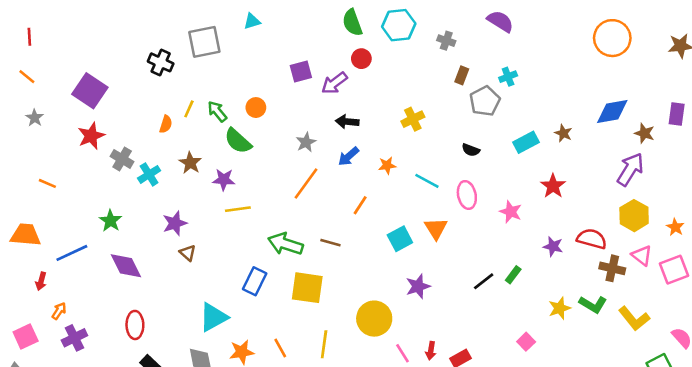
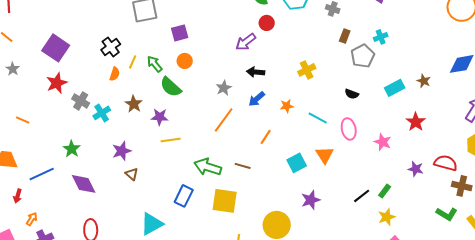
black cross: (161, 62) -> (111, 47), moved, turned 30
purple square: (301, 72) -> (180, 33), moved
yellow star: (559, 308) -> (387, 217), moved

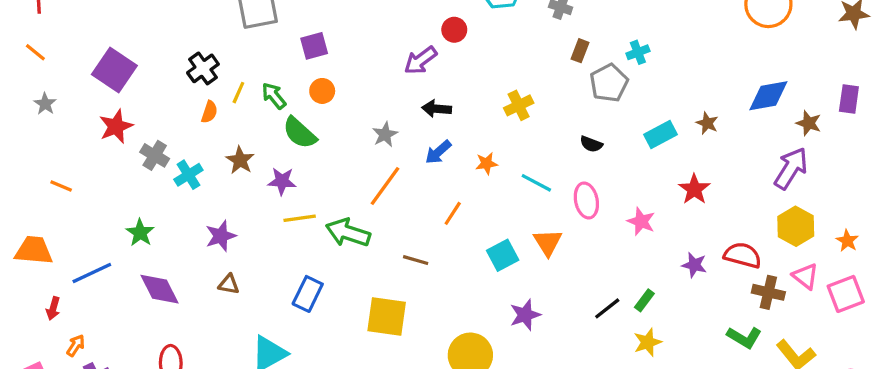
green arrow: (208, 167) -> (348, 233), moved
brown triangle: (132, 174) -> (229, 284), moved, turned -32
blue rectangle: (184, 196) -> (308, 294), moved

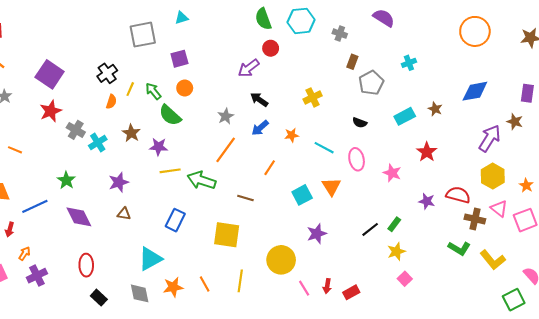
cyan cross: (638, 52) -> (409, 63), moved
black arrow: (437, 109) -> (259, 100), turned 30
brown star: (809, 123) -> (515, 122), moved

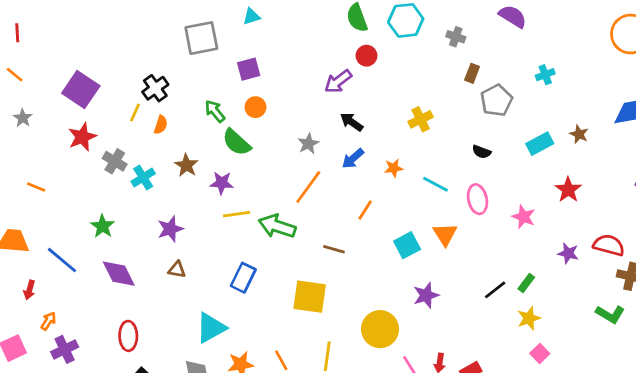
yellow line: (130, 89) -> (135, 113), moved
blue line: (35, 206) -> (62, 260), turned 65

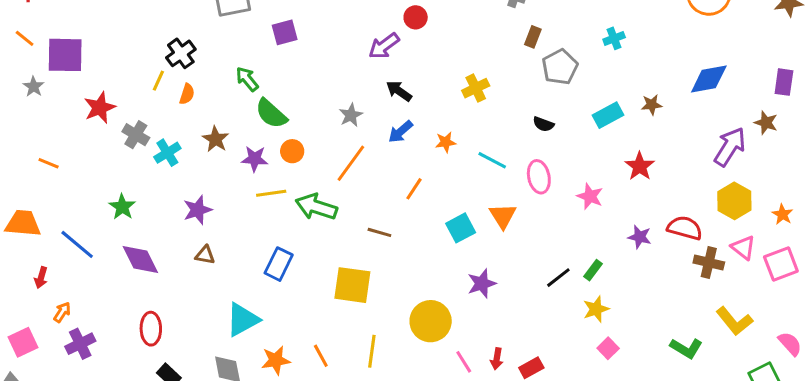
purple square: (81, 90) -> (65, 55), moved, turned -33
orange circle: (255, 107) -> (292, 151), moved
brown star: (579, 134) -> (652, 105), turned -30
green L-shape: (610, 314) -> (686, 348), moved

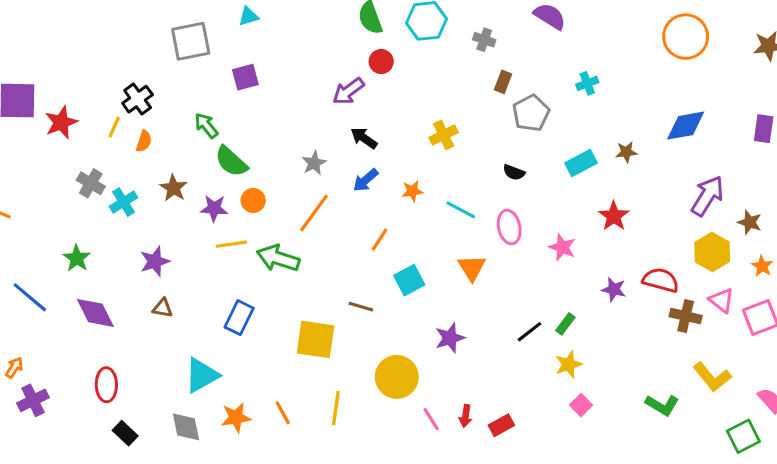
red star: (100, 108) -> (61, 122), moved
brown star: (766, 123) -> (750, 222), moved
cyan square: (461, 228) -> (409, 280), moved
brown line: (379, 232) -> (361, 307), moved

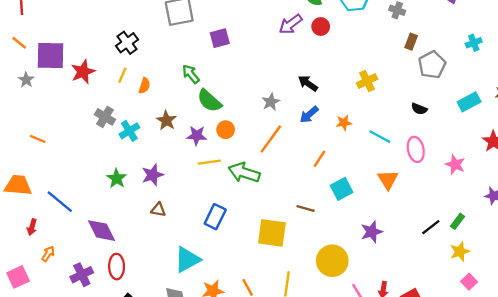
purple arrow: (348, 91) -> (291, 24), moved
black cross: (138, 99) -> (127, 43), moved
green star: (77, 258) -> (117, 178), moved
purple diamond: (95, 313) -> (102, 231), moved
purple cross: (33, 400) -> (82, 275), moved

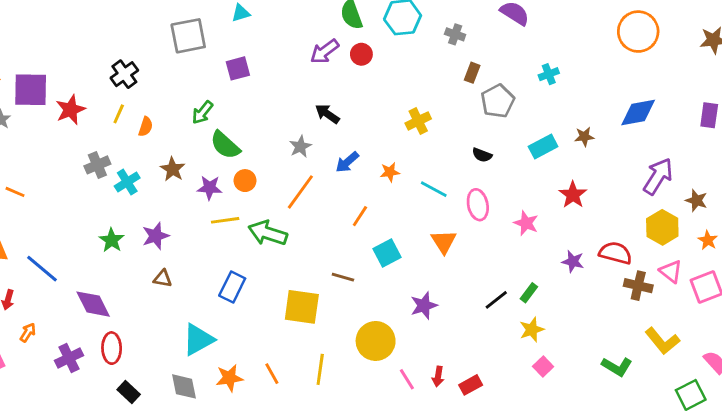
green arrow: (191, 74) -> (202, 112), turned -102
black arrow: (308, 83) -> (327, 114), moved
gray cross: (105, 117) -> (97, 165), turned 36

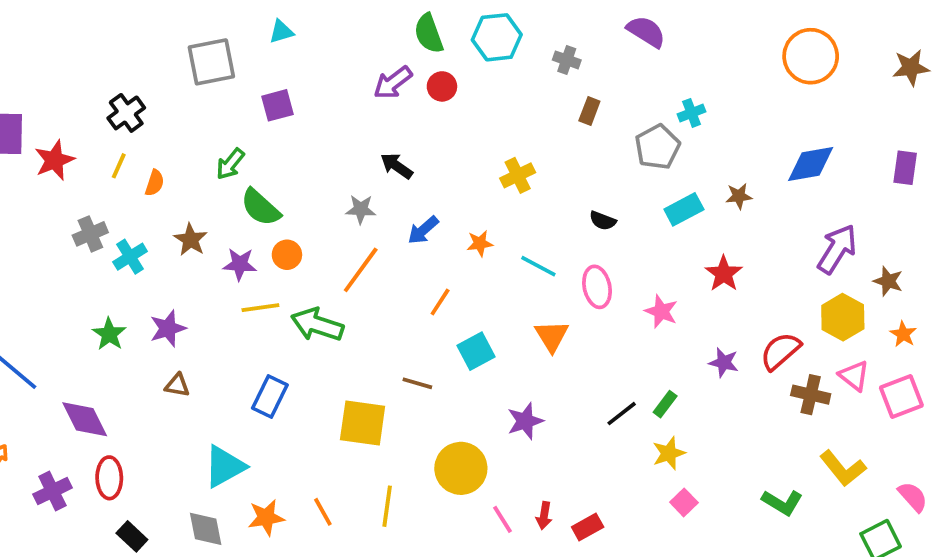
gray pentagon: (498, 101) -> (658, 147), moved
gray star: (300, 147) -> (361, 209), turned 30
red semicircle: (615, 253) -> (780, 351), turned -56

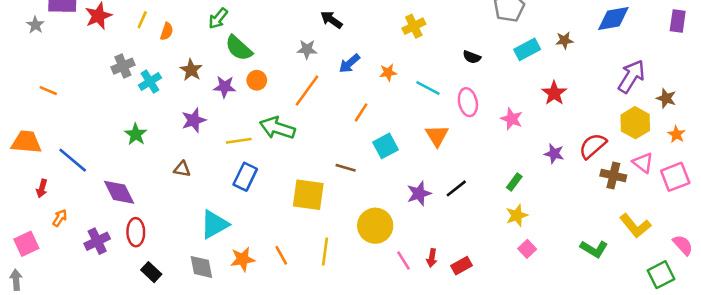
yellow line: (260, 308) -> (239, 141), moved
purple star: (168, 328) -> (194, 120), moved
black line: (622, 414) -> (456, 188), moved

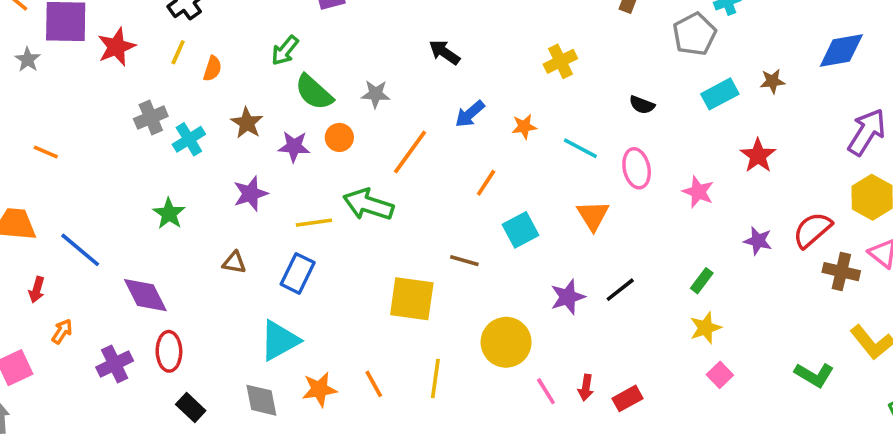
gray star: (307, 49) -> (376, 94), moved
blue rectangle: (245, 177) -> (298, 273), moved

